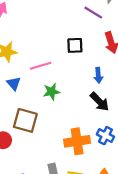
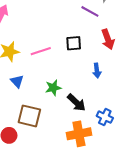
pink line: (41, 66) -> (41, 51), moved
black arrow: (100, 102) -> (76, 103), moved
blue cross: (105, 136) -> (105, 117), moved

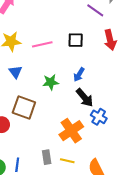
blue arrow: (97, 71) -> (79, 75), moved, turned 32
black arrow: (76, 103) -> (85, 98), moved
orange cross: (79, 134) -> (71, 131), turned -30

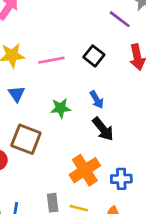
black square: (76, 40) -> (94, 56), turned 35
blue arrow: (79, 75) -> (97, 100), turned -64
blue cross: (99, 117) -> (121, 179), moved, turned -35

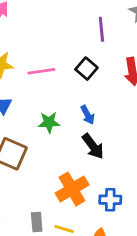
purple line: (120, 19) -> (101, 29), moved, turned 45

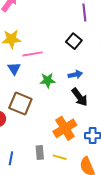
pink line: (41, 71) -> (33, 54), moved
blue arrow: (88, 115) -> (75, 75), turned -72

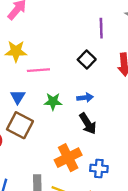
blue triangle: (14, 69) -> (18, 97), moved

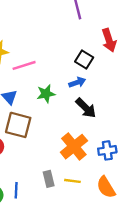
black square: (87, 59) -> (84, 59), moved

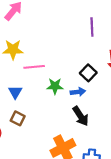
green star: (46, 94) -> (55, 86), moved
brown square: (18, 125) -> (18, 118), size x0.6

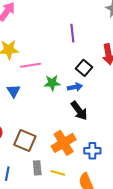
purple line: (92, 27) -> (72, 33), moved
brown square: (18, 118) -> (25, 140), moved, size x1.5

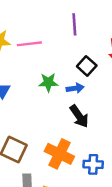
pink line: (31, 65) -> (29, 44), moved
orange cross: (64, 143) -> (59, 154), turned -35

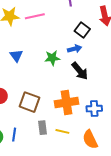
green star: (48, 82) -> (52, 58), moved
orange cross: (59, 154) -> (66, 103), turned -30

